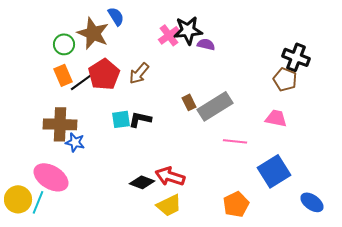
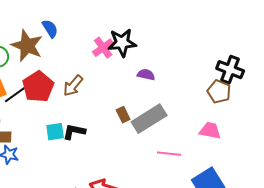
purple semicircle: (206, 44) -> (146, 75), moved

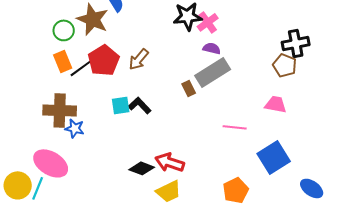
pink cross: (103, 48) -> (208, 22), moved
black cross: (230, 70) -> (296, 43), turned -32
gray rectangle: (149, 119) -> (213, 72), moved
black L-shape: (74, 132) -> (140, 105), turned 35

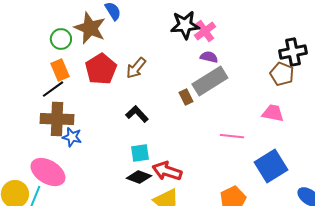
black line: (81, 68) -> (53, 89), moved
cyan square: (121, 105) -> (140, 153), moved

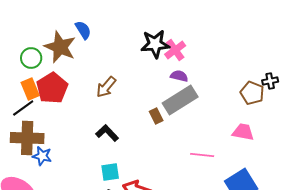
black cross: (293, 52) -> (270, 81), moved, size x0.6
red pentagon: (101, 69) -> (52, 88), moved

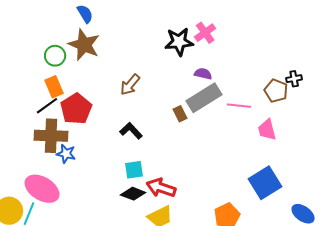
blue semicircle: (83, 30) -> (85, 14), moved
pink cross: (175, 50) -> (205, 33), moved
red pentagon: (52, 88) -> (76, 109), moved
pink trapezoid: (243, 132) -> (267, 130), turned -115
pink line: (202, 155) -> (239, 106), moved

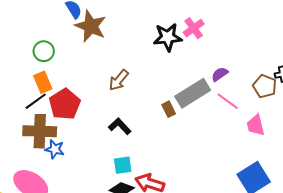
brown star: (84, 45) -> (91, 26), moved
purple semicircle: (203, 74) -> (220, 74), moved, turned -48
pink line: (239, 106) -> (228, 101), turned 30

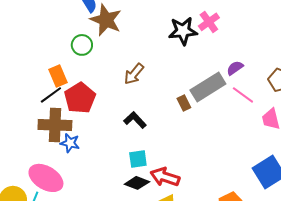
green circle: (44, 51) -> (82, 45), moved

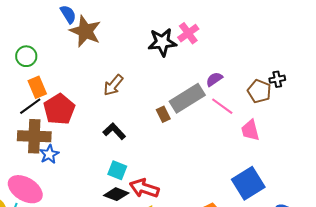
green circle: (82, 45) -> (26, 56), moved
blue star: (70, 143) -> (49, 154), turned 30
cyan square: (138, 159) -> (117, 170), turned 30

